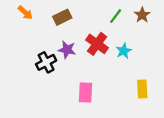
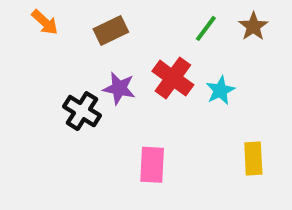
black cross: (46, 62) -> (82, 111), turned -30

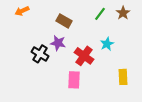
orange arrow: (45, 22) -> (22, 11), turned 112
brown rectangle: (111, 31) -> (64, 21), moved, turned 56
red cross: (173, 78) -> (84, 56), moved

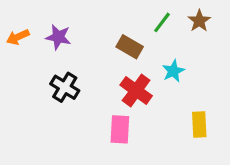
orange arrow: (22, 11) -> (18, 37), moved
brown rectangle: (64, 21) -> (130, 47), moved
purple star: (58, 43) -> (58, 37), moved

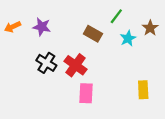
brown star: (199, 21) -> (150, 28), moved
cyan star: (173, 71) -> (128, 38), moved
red cross: (136, 90) -> (76, 65), moved

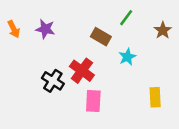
orange arrow: (13, 27) -> (14, 29), turned -91
cyan star: (128, 38) -> (127, 57), moved
black cross: (46, 63) -> (53, 81), moved

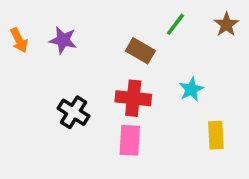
brown star: (163, 30) -> (226, 24), moved
cyan star: (127, 57) -> (191, 89), moved
red cross: (82, 71) -> (133, 98), moved, turned -30

